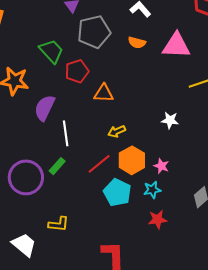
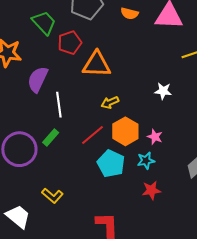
orange triangle: (104, 93) -> (97, 64), size x1.4
yellow L-shape: (59, 224) -> (52, 196), turned 35

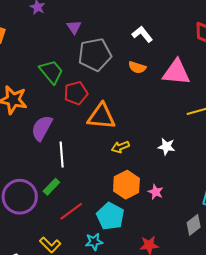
yellow arrow: (110, 102) -> (120, 147), moved
red line: (93, 135) -> (71, 211), moved
cyan star: (146, 161) -> (94, 242), moved

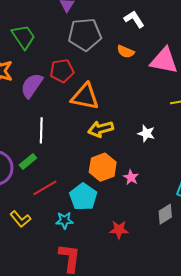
green trapezoid: (51, 72) -> (23, 37), moved
purple semicircle: (42, 128) -> (32, 86), moved
yellow arrow: (120, 147) -> (101, 129), size x1.4

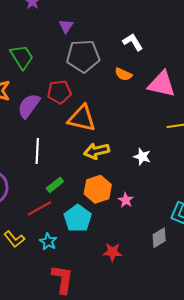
green rectangle: (28, 161) -> (55, 185), moved
cyan star: (64, 220) -> (48, 242), moved, turned 30

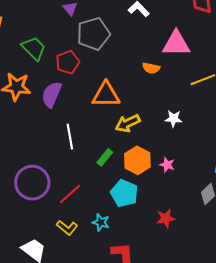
orange semicircle: (123, 74) -> (151, 68), moved
red pentagon: (59, 92) -> (68, 62), moved
green rectangle: (55, 185) -> (105, 157), moved
red line: (39, 208) -> (70, 194), moved

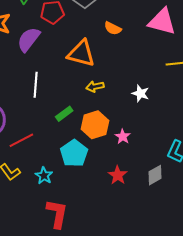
orange semicircle: (151, 68) -> (113, 28), moved
yellow arrow: (128, 123) -> (95, 86), size x0.7
red star: (166, 218) -> (118, 175), moved, turned 30

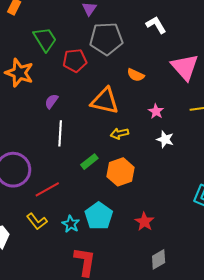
pink triangle: (162, 22) -> (185, 67), turned 36
purple semicircle: (29, 39) -> (51, 101), moved, size x0.6
pink star: (123, 137) -> (156, 111), moved
cyan pentagon: (74, 153) -> (99, 216), moved
gray diamond: (155, 175) -> (159, 259), moved

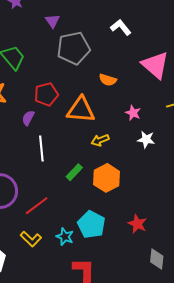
red pentagon: (75, 61) -> (46, 94), moved
gray diamond: (159, 259) -> (157, 259), turned -45

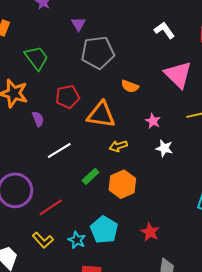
white L-shape: (121, 27) -> (164, 30), moved
purple semicircle: (28, 118) -> (38, 119), moved, turned 126
white line: (41, 148) -> (59, 151), turned 60

